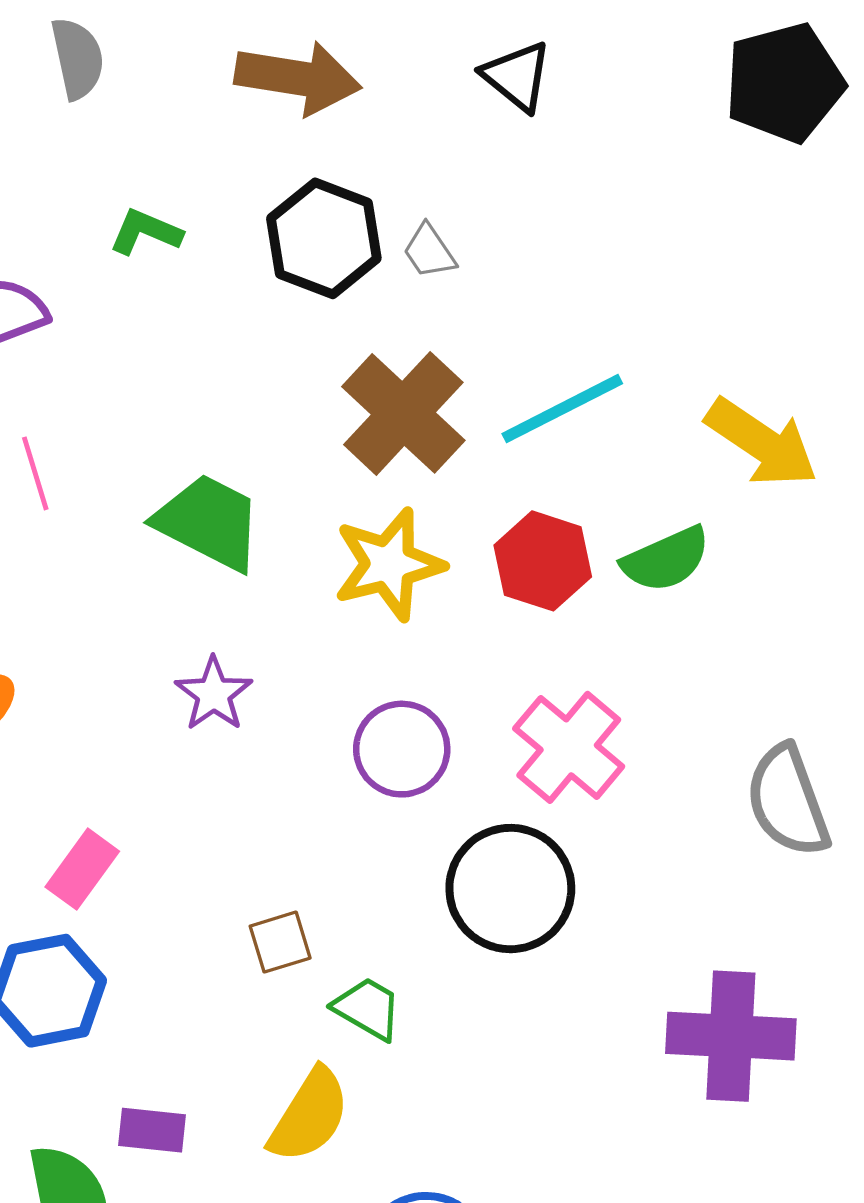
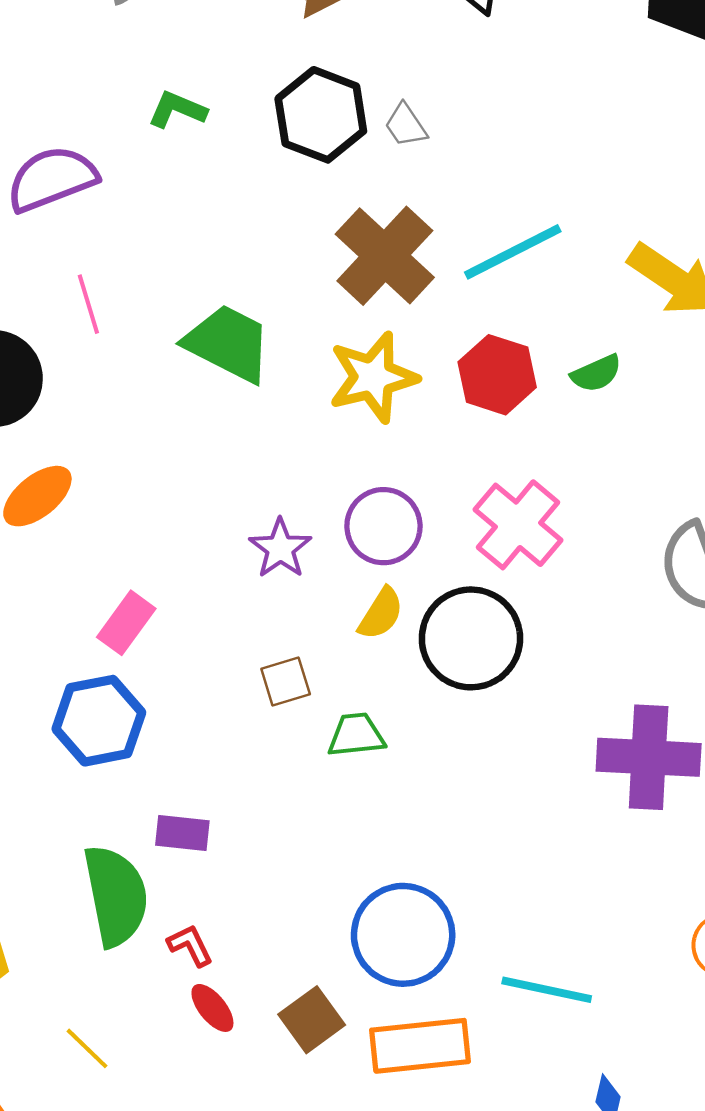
green semicircle: (666, 559) -> (596, 373), size x0.7
purple star: (214, 694) -> (280, 548), moved
green trapezoid: (368, 1009) -> (356, 735), turned -36
yellow semicircle: (309, 1116) -> (381, 614), moved, size x0.7

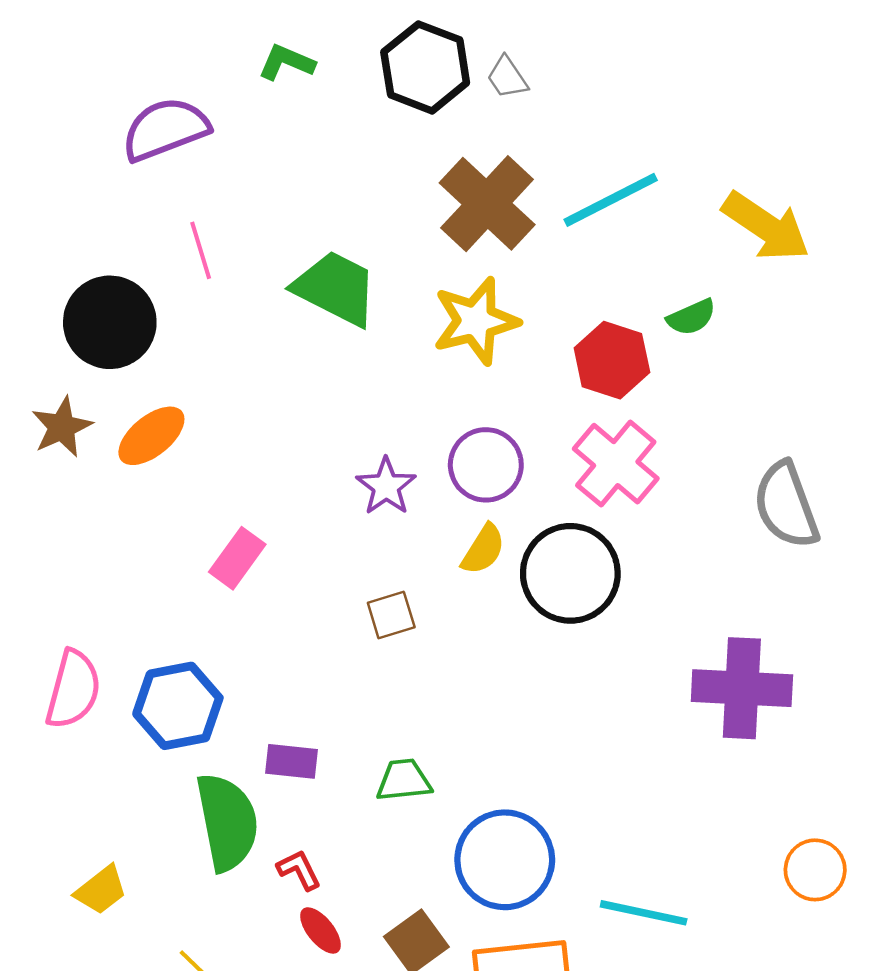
red hexagon: (497, 375) -> (612, 360), moved
blue hexagon: (99, 721) -> (178, 706), moved
green trapezoid: (356, 735) -> (404, 780), moved

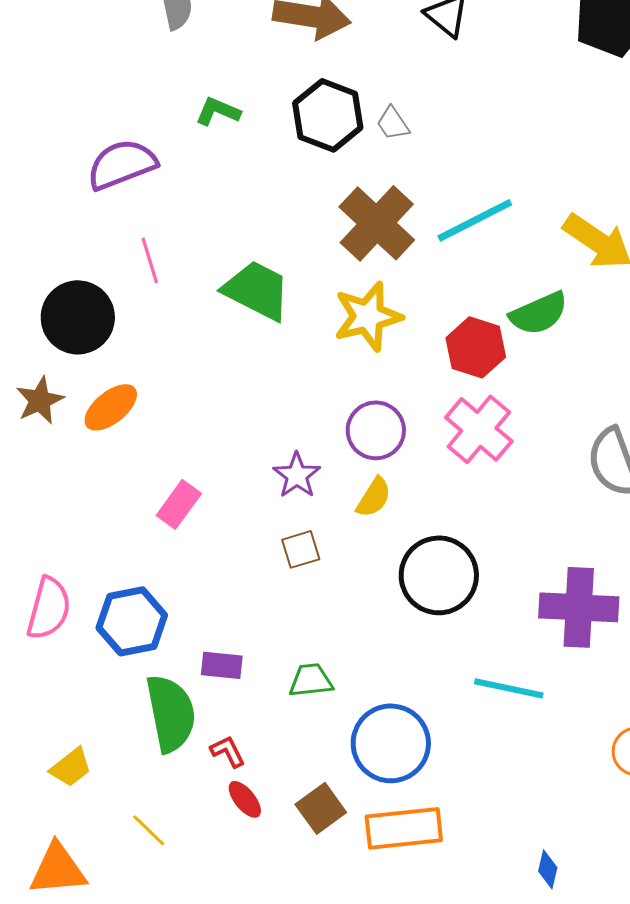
green semicircle: (691, 317) -> (539, 313), size x1.5
purple star: (386, 486) -> (297, 475), moved
black circle: (570, 573) -> (439, 575), moved
cyan line: (644, 913) -> (509, 688), moved

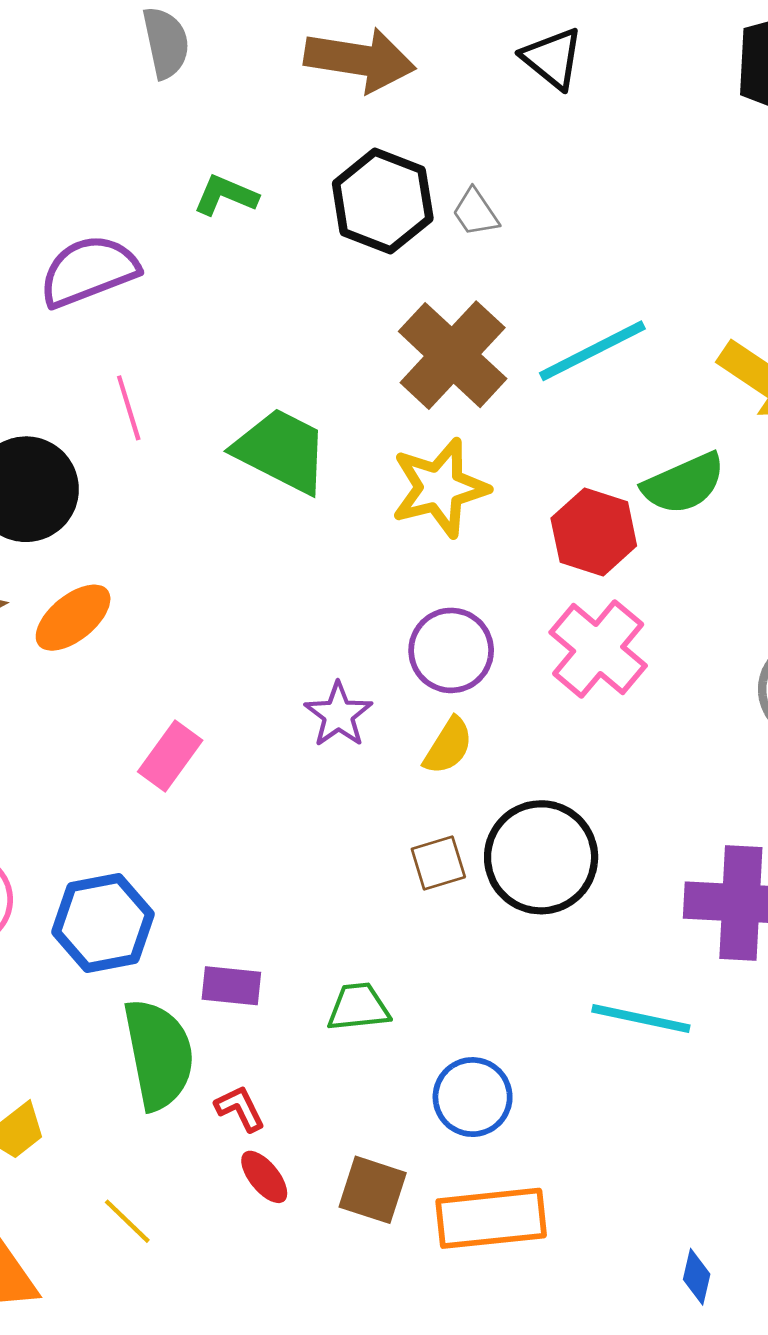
brown square: (301, 549) -> (438, 863), moved
blue circle: (391, 743) -> (473, 1097), size x0.7
brown square: (321, 808) -> (373, 1190), turned -36

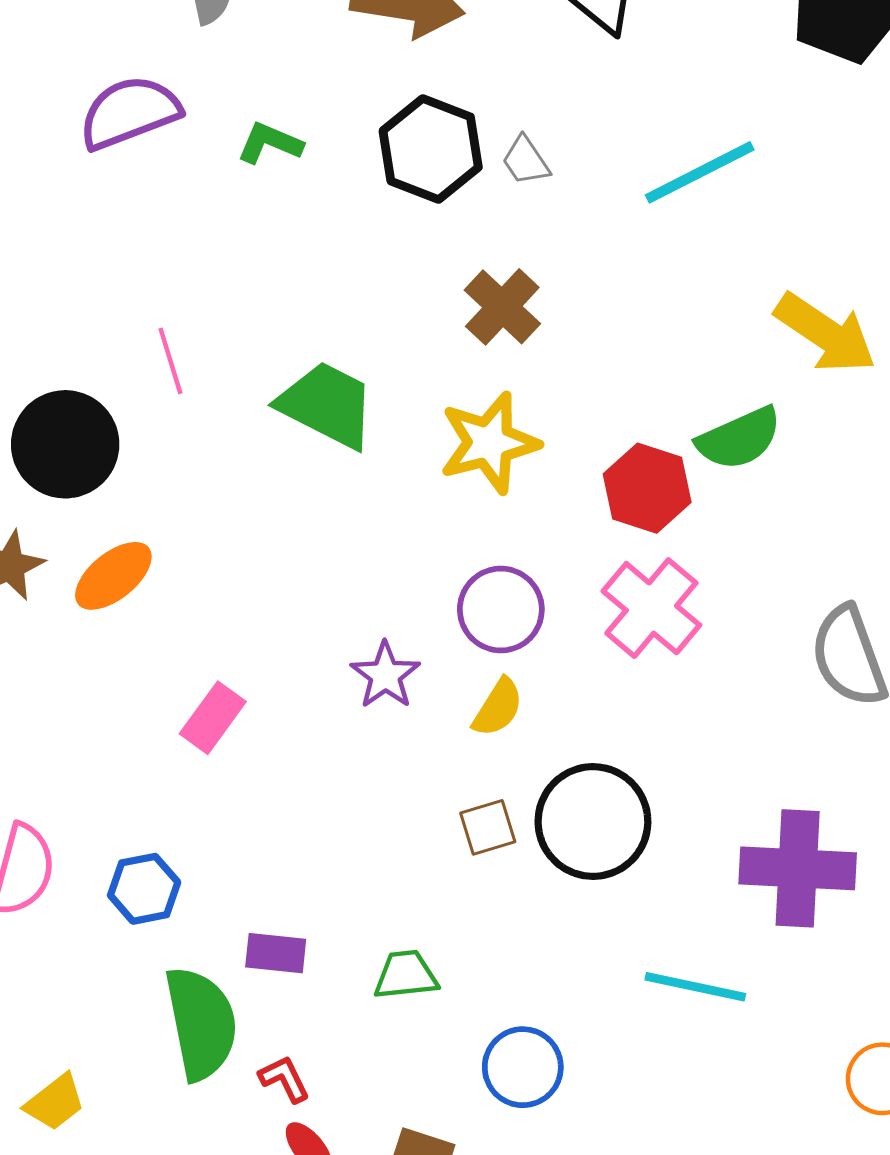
purple semicircle: (89, 271) -> (129, 112), moved
cyan line: (592, 351) -> (700, 172), moved
brown cross: (453, 355) -> (502, 307), size x0.7
blue hexagon: (103, 923) -> (144, 889), size x0.7

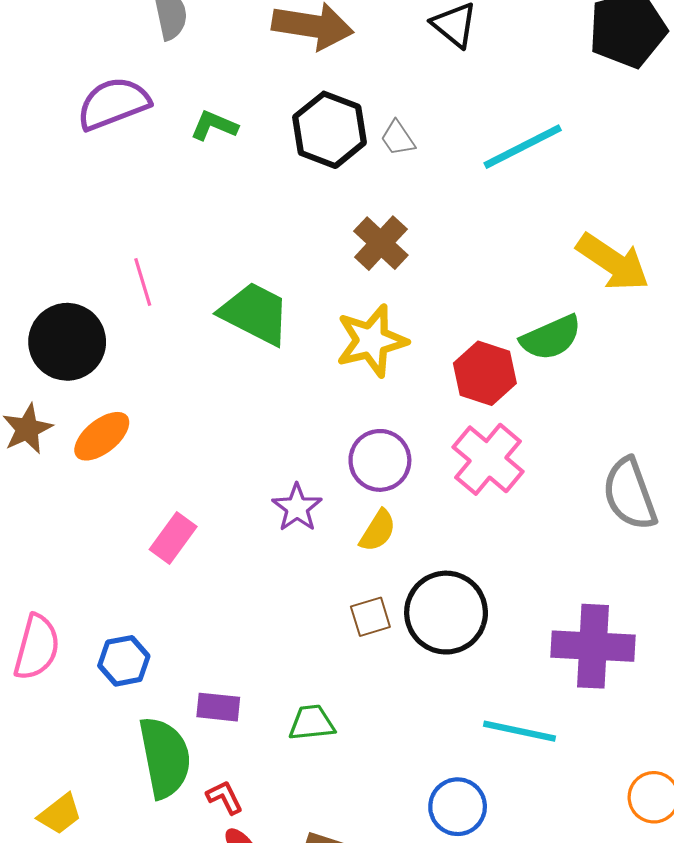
blue circle: (523, 1067) -> (458, 807), moved

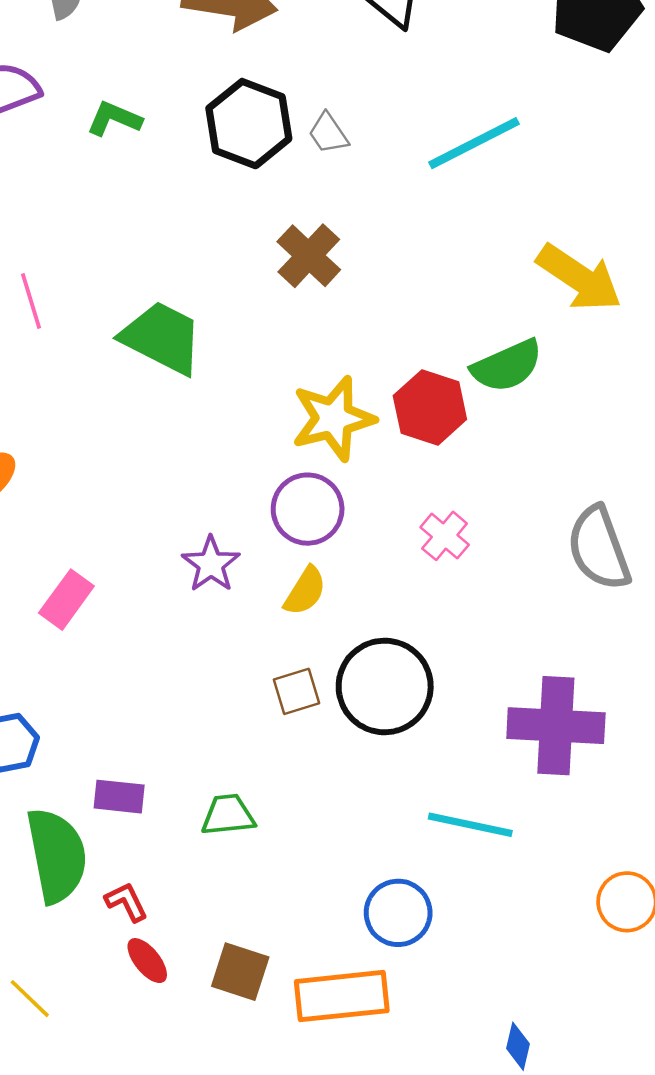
yellow star: (372, 341) -> (333, 418), moved
pink cross: (488, 459) -> (445, 536), moved, size x0.6

